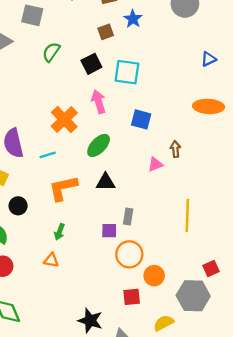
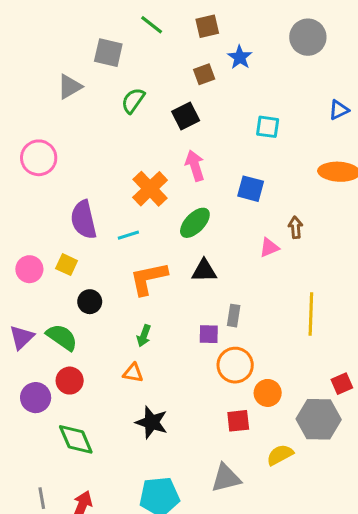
cyan square: (127, 72) -> (268, 127), moved, size x0.7
black star: (90, 321) -> (152, 422), moved

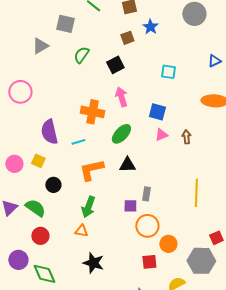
orange cross: (150, 189) -> (92, 112), turned -35
pink triangle: (269, 248) -> (161, 135), moved
green arrow: (144, 336) -> (88, 207), size x1.5
purple circle: (36, 398) -> (18, 260), moved

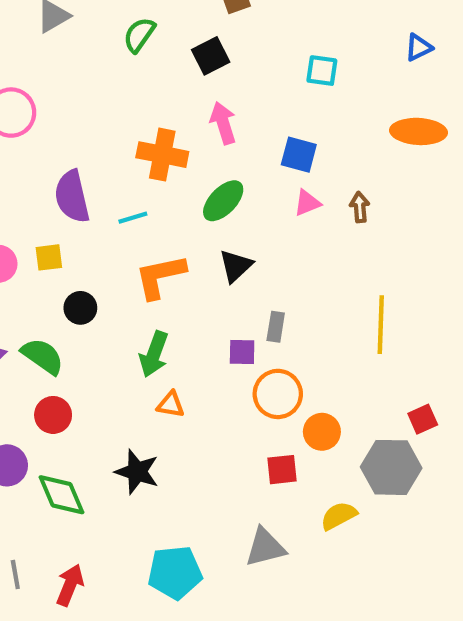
yellow square: (38, 161) -> (49, 257), turned -32
black triangle: (127, 165) -> (236, 266), turned -42
orange triangle: (81, 231) -> (171, 404), moved
black star: (93, 263) -> (137, 472), moved

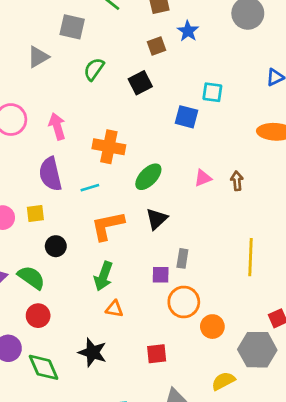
pink arrow: (223, 123) -> (57, 126), moved
blue square: (299, 155) -> (187, 117), moved
red square: (282, 470) -> (157, 354), moved

